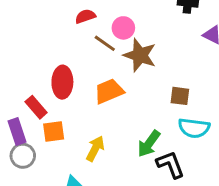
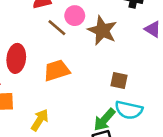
brown star: (140, 55) -> (102, 30), moved
green arrow: (149, 144) -> (104, 120), moved

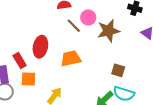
brown star: (102, 30) -> (108, 31), turned 30

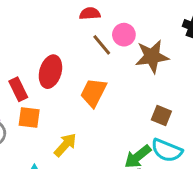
orange trapezoid: (71, 59) -> (93, 93), turned -55

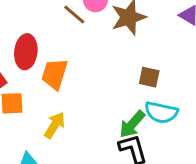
orange trapezoid: (93, 93) -> (55, 74), moved

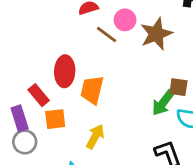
green arrow: (132, 124) -> (163, 103), moved

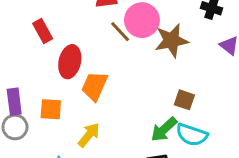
pink circle: (125, 20) -> (142, 20), size x1.5
red rectangle: (39, 95) -> (43, 31), moved
green arrow: (163, 103) -> (164, 129), moved

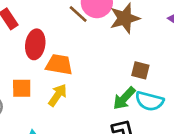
orange trapezoid: (95, 86) -> (59, 65), turned 80
yellow arrow: (89, 135) -> (58, 95), moved

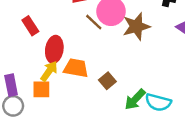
brown square: (140, 70) -> (107, 81), moved, turned 35
yellow arrow: (58, 95) -> (49, 71), moved

